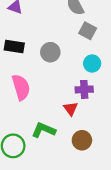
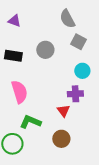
gray circle: (50, 52) -> (45, 50), moved
green L-shape: (44, 130) -> (30, 122), moved
brown circle: (82, 140) -> (61, 139), moved

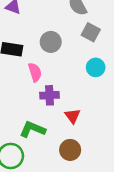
pink semicircle: (19, 92) -> (35, 72), moved, size x0.7
purple cross: (75, 94) -> (49, 95), moved

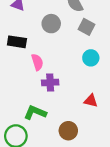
gray circle: (51, 42) -> (51, 24), moved
red triangle: (73, 116) -> (91, 101), moved, turned -40

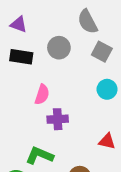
black rectangle: (17, 42) -> (21, 57), moved
pink semicircle: (37, 62) -> (42, 94), turned 35

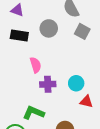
cyan circle: (107, 89) -> (76, 83), moved
pink semicircle: (42, 94) -> (36, 65), turned -35

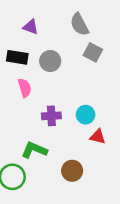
purple triangle: (17, 10) -> (31, 27), moved
gray circle: (49, 28) -> (50, 61), moved
pink semicircle: (36, 65) -> (25, 88), moved

